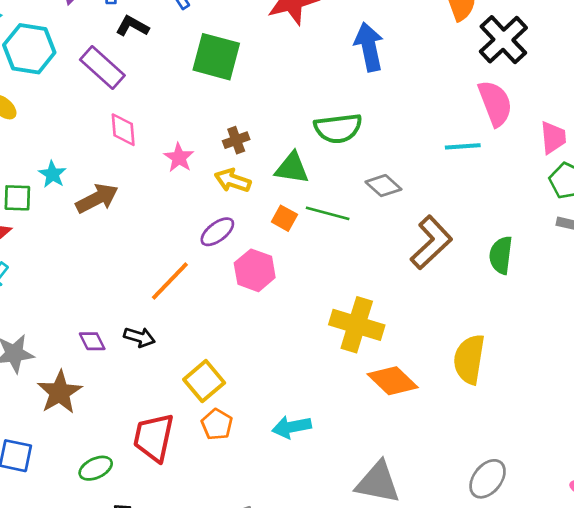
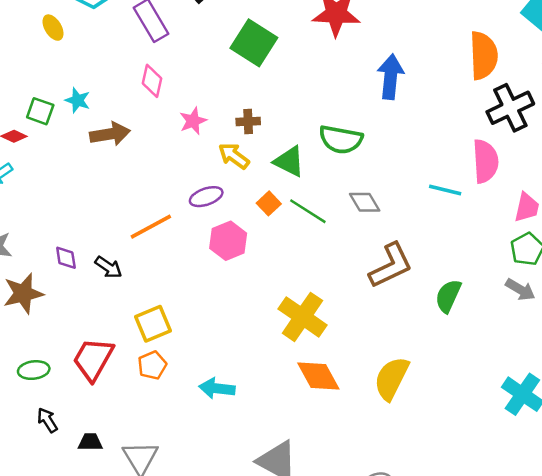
cyan star: (52, 174) -> (78, 100), turned -30

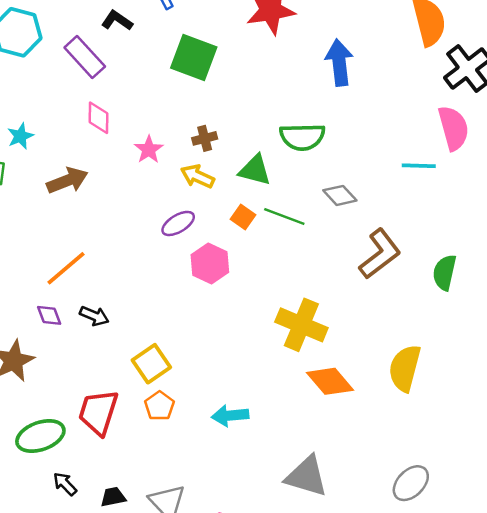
cyan star: (78, 100) -> (20, 136), moved, turned -30
orange line: (151, 227) -> (66, 268), moved
green ellipse: (34, 370) -> (40, 436), size x1.5

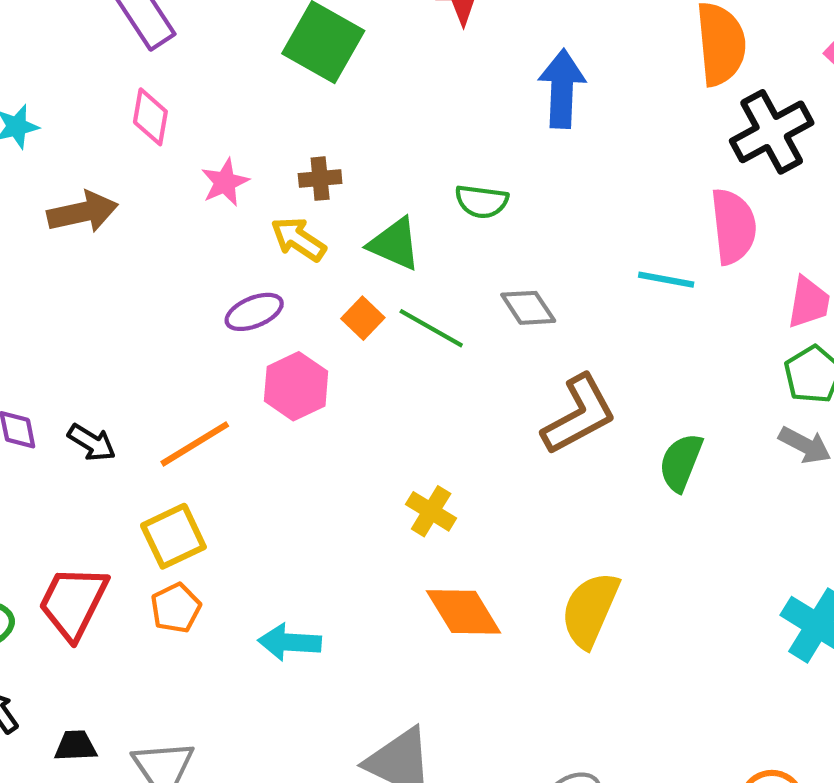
green semicircle: (302, 137) -> (482, 201), size x0.7
orange line: (66, 268) -> (195, 444), moved
yellow cross: (301, 325) -> (431, 511), size x0.6

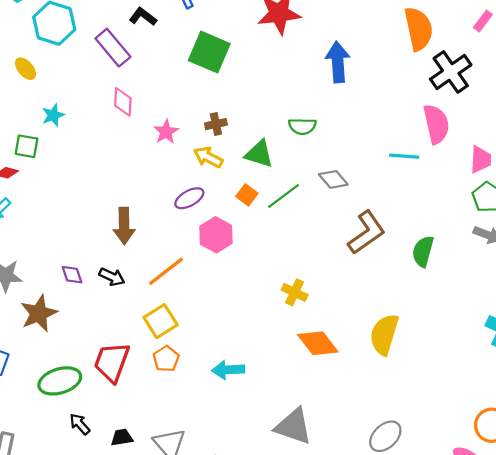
brown arrow: (83, 212) -> (124, 226), moved, turned 108
green line: (431, 328) -> (283, 196), turned -60

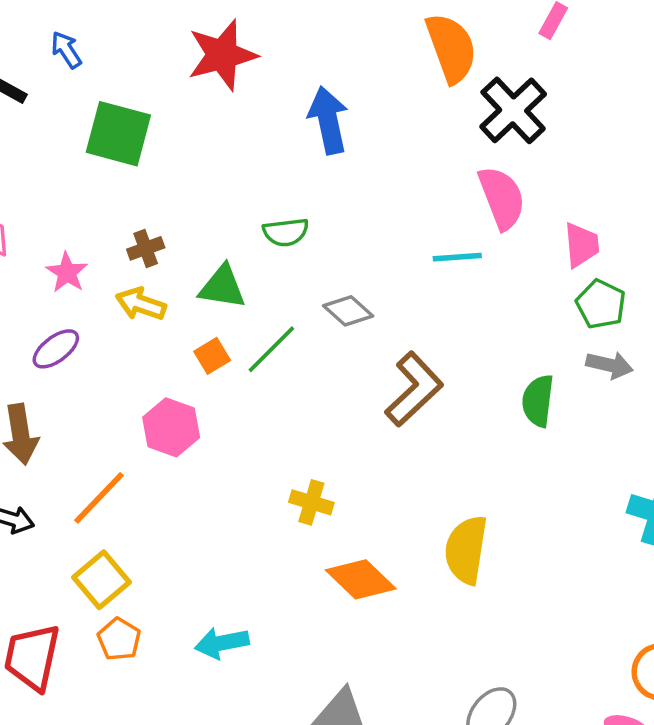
orange square: (247, 195) -> (212, 356), turned 30
purple ellipse: (189, 198) -> (56, 349), moved
green semicircle: (423, 251) -> (538, 401), moved

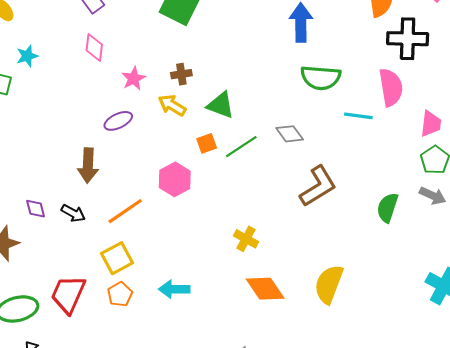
black cross: (513, 110) -> (408, 39), turned 33
green semicircle: (286, 232) -> (321, 78), moved, size x1.5
cyan arrow: (222, 643) -> (174, 289), moved

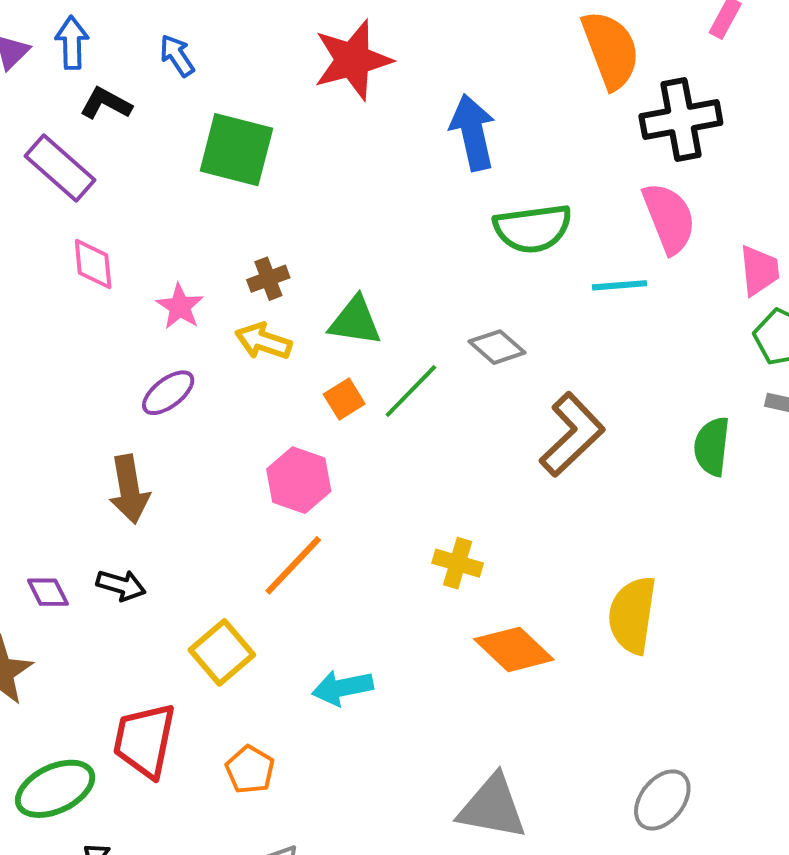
orange line: (125, 211) -> (293, 565), moved
orange pentagon: (120, 294) -> (250, 770), moved

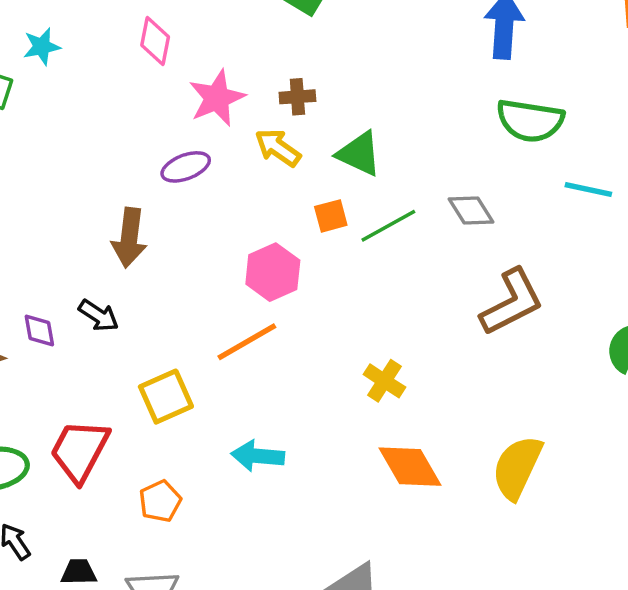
pink star: (180, 306) -> (217, 98), size x1.4
purple diamond: (48, 592) -> (39, 330), moved

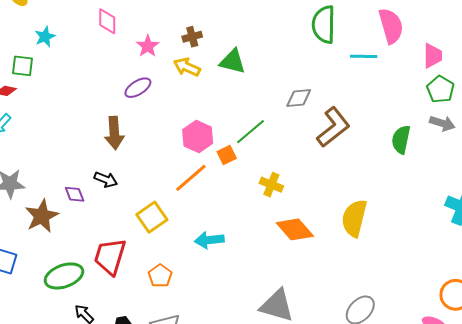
pink star: (217, 98) -> (148, 46), size x0.7
green semicircle: (530, 121) -> (324, 25), turned 93
gray diamond: (471, 211) -> (299, 98), moved, turned -52
orange square: (331, 216) -> (227, 155), moved
green line: (388, 226) -> (250, 132), moved

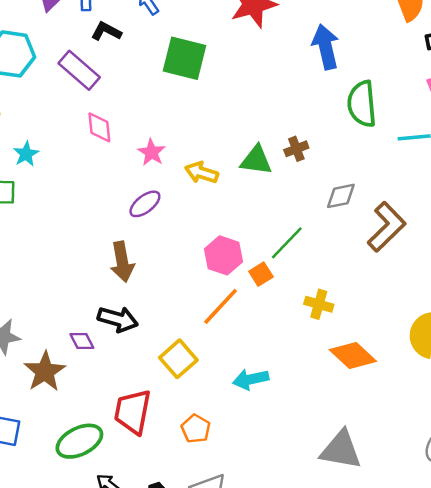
brown cross: (192, 37) -> (296, 149), moved
black arrow: (106, 180) -> (118, 319), size x1.4

